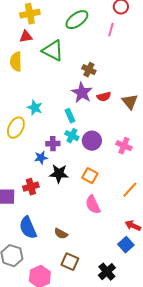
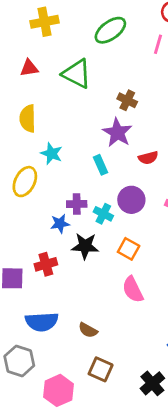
red triangle: (26, 37) -> (29, 68), moved
yellow semicircle: (16, 62) -> (28, 119), moved
red semicircle: (104, 97) -> (148, 158), moved
cyan cross: (72, 136) -> (103, 214), moved
blue semicircle: (28, 228) -> (42, 322), turned -70

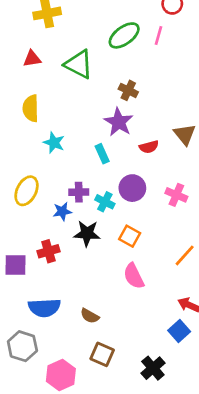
green ellipse: (110, 30) -> (124, 35), moved
yellow ellipse: (25, 182) -> (27, 191), moved

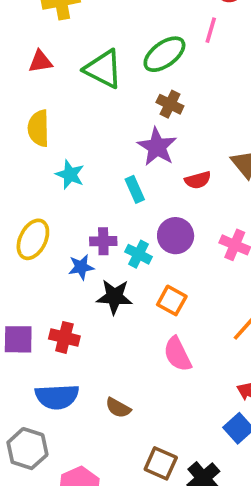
green ellipse: (124, 35) -> (164, 54), moved
red cross: (49, 251) -> (64, 337), moved, turned 30
brown square: (102, 354) -> (161, 463), moved

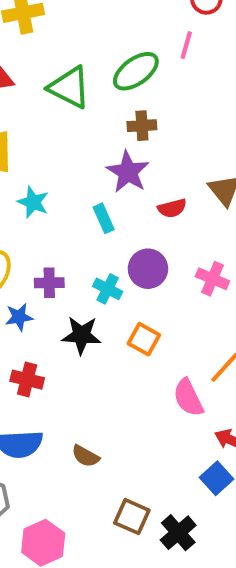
brown cross: (170, 104) -> (142, 126), turned -30
purple cross: (103, 241) -> (49, 283), moved
blue star: (81, 267) -> (19, 317), moved
pink semicircle: (177, 354) -> (188, 398), moved

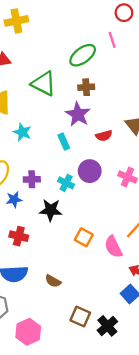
pink line: (186, 45) -> (112, 40), turned -35
green triangle: (69, 87) -> (44, 84), moved
orange square: (144, 339) -> (84, 237), moved

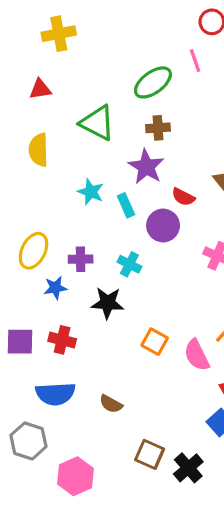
cyan star: (22, 132) -> (91, 192), moved
red semicircle: (104, 136) -> (183, 197), turned 42
purple circle: (90, 171) -> (163, 226), moved

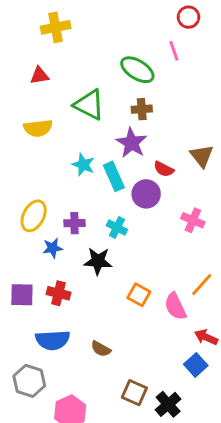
green ellipse: (153, 82) -> (137, 70), turned 68
yellow semicircle: (39, 150) -> (38, 128), turned -96
cyan rectangle: (126, 205) -> (114, 176), size x1.4

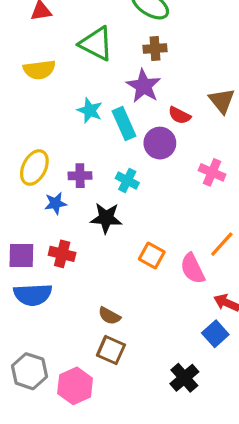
blue semicircle: (53, 340) -> (33, 295), moved
gray hexagon: (29, 381) -> (29, 371), moved
brown square: (134, 393) -> (111, 350), moved

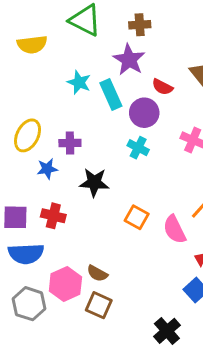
cyan cross: (127, 181) -> (138, 148), moved
gray hexagon: (29, 371) -> (29, 304), moved
pink hexagon: (75, 386) -> (65, 284), moved

